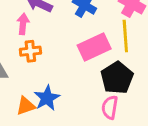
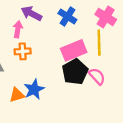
black pentagon: (117, 78) -> (75, 72), moved
pink semicircle: (110, 107) -> (97, 76), moved, turned 126

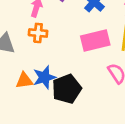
black pentagon: (75, 72) -> (67, 89), moved

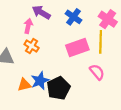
orange cross: (38, 33) -> (32, 46), turned 32

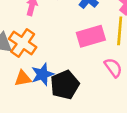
orange cross: (32, 46) -> (23, 43), moved, size x1.5

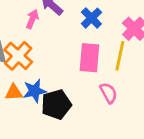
pink rectangle: (91, 36) -> (89, 58), turned -76

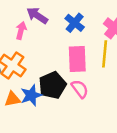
pink semicircle: (109, 93) -> (80, 89), moved
black pentagon: (56, 104) -> (52, 85), moved

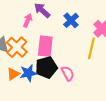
pink rectangle: (77, 59) -> (45, 46), moved
orange triangle: (13, 99) -> (13, 74), turned -32

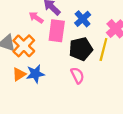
pink arrow: (28, 20) -> (36, 18), turned -80
pink rectangle: (45, 46) -> (57, 31), moved
black pentagon: (46, 67) -> (81, 49), moved

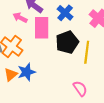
yellow line: (103, 49) -> (87, 52), moved
pink semicircle: (77, 75) -> (80, 89), moved

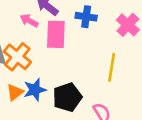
blue cross: (65, 13) -> (86, 17), turned -35
black pentagon: (67, 42) -> (67, 97), moved

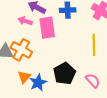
blue star: (35, 90) -> (38, 83), moved

